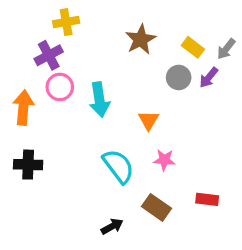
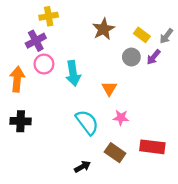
red rectangle: (207, 199) -> (152, 147), size x1.5

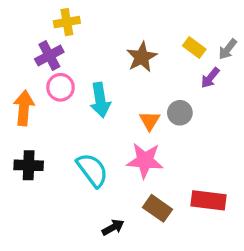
brown star: (103, 29) -> (142, 57), moved
gray circle: (131, 57) -> (180, 113), moved
pink star: (121, 118) -> (145, 161), moved, size x1.6
cyan semicircle: (87, 122) -> (92, 170), moved

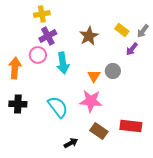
purple cross: (49, 55) -> (48, 36), moved

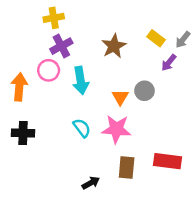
cyan semicircle: (58, 107) -> (82, 128), moved, size x0.7
brown rectangle: (99, 131) -> (127, 167), turned 60

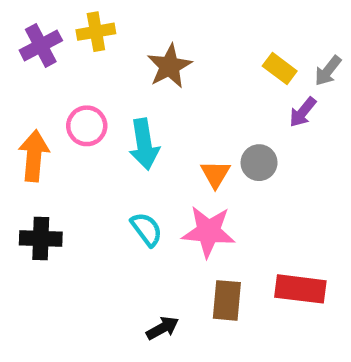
purple cross: (61, 46) -> (41, 45), moved
brown star: (114, 46) -> (169, 66), moved

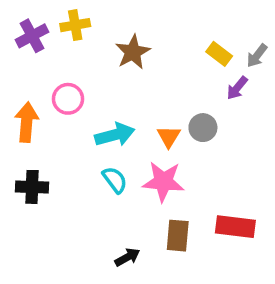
cyan arrow: (144, 144) -> (115, 135), moved, turned -96

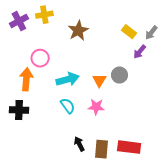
orange arrow: (27, 122) -> (26, 79), moved
pink star: (163, 182) -> (96, 107), size x0.7
red rectangle: (235, 227) -> (129, 147), moved
brown rectangle: (178, 236) -> (101, 149), moved
black arrow: (127, 257) -> (79, 144), moved, turned -88

